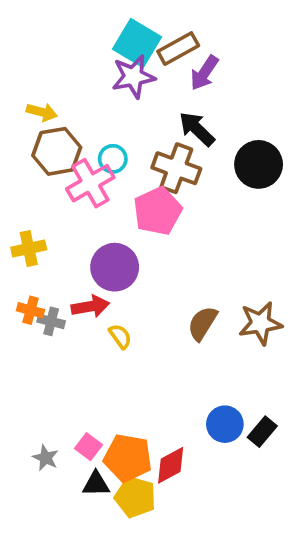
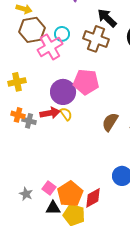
pink pentagon: (158, 211) -> (86, 82), moved, turned 30
yellow semicircle: (120, 336) -> (66, 114), moved
orange pentagon: (128, 458) -> (70, 194), turned 30

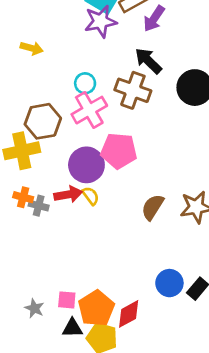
brown hexagon: (32, 30) -> (43, 121), moved
pink cross: (50, 47) -> (89, 110), moved
yellow cross: (17, 82) -> (22, 151), size x1.4
pink square: (49, 188) -> (67, 300), turned -32

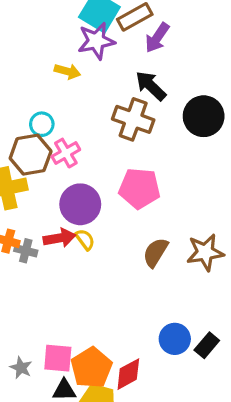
yellow arrow: (32, 48) -> (67, 71), moved
cyan circle: (85, 83) -> (42, 124), moved
pink cross: (89, 110) -> (66, 153), moved, size x0.7
pink pentagon: (119, 151) -> (140, 188), moved
pink square: (67, 300) -> (58, 358), size x1.4

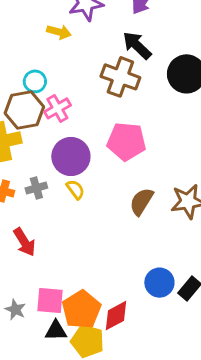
red arrow: (59, 238) -> (24, 242), moved, turned 68
gray cross: (26, 251) -> (36, 188), moved, turned -30

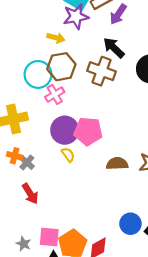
cyan circle: (35, 81) -> (38, 74), size x1.6
brown hexagon: (24, 110) -> (61, 67), moved
pink pentagon: (126, 141) -> (88, 131), moved
gray cross: (36, 188) -> (27, 162), moved, turned -32
brown semicircle: (141, 202) -> (117, 164), turned 55

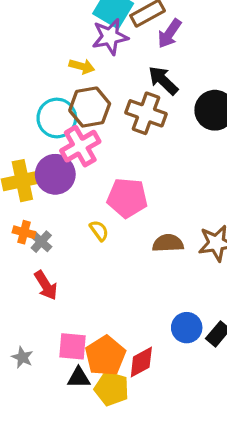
pink cross: (55, 95) -> (80, 146), size x1.4
purple circle: (65, 130) -> (55, 174), moved
gray star: (24, 244) -> (22, 357), moved

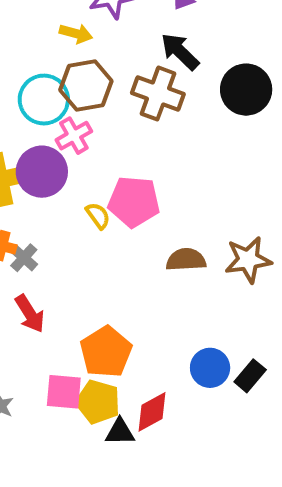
pink cross: (80, 146) -> (74, 136), size x0.7
yellow semicircle: (99, 231) -> (98, 216), moved
orange pentagon: (105, 356) -> (106, 352), moved
black triangle: (79, 378) -> (120, 432), moved
yellow pentagon: (112, 389) -> (98, 402), moved

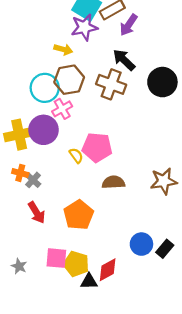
brown semicircle: (186, 260) -> (113, 182), moved
orange pentagon: (106, 352) -> (78, 215), moved

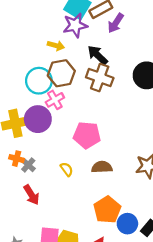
black arrow: (124, 60) -> (98, 55), moved
yellow semicircle: (76, 155) -> (67, 169), moved
orange pentagon: (78, 215) -> (107, 210), moved

